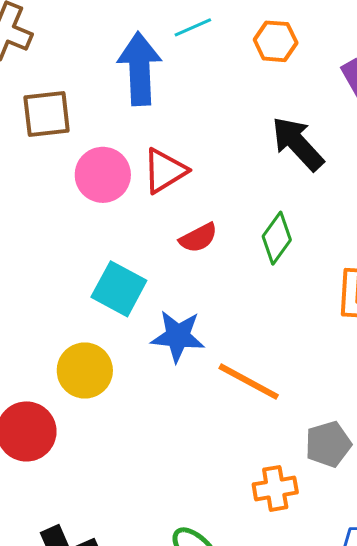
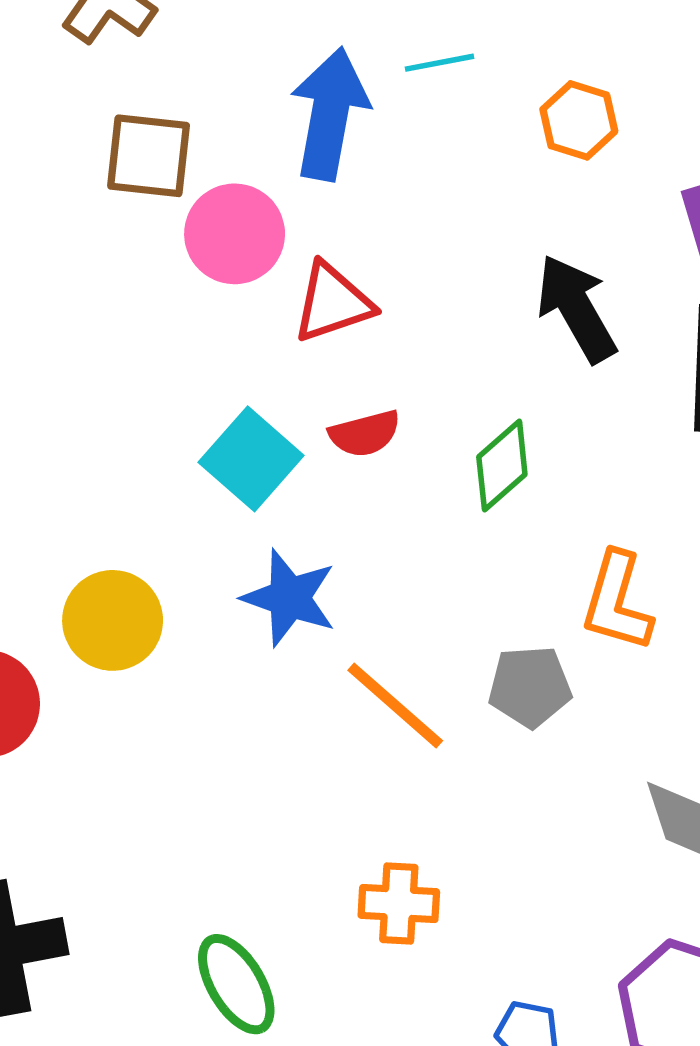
pink circle: (103, 175) -> (235, 234), moved
cyan square: (119, 289) -> (251, 459), moved
gray pentagon: (328, 444) -> (530, 687), moved

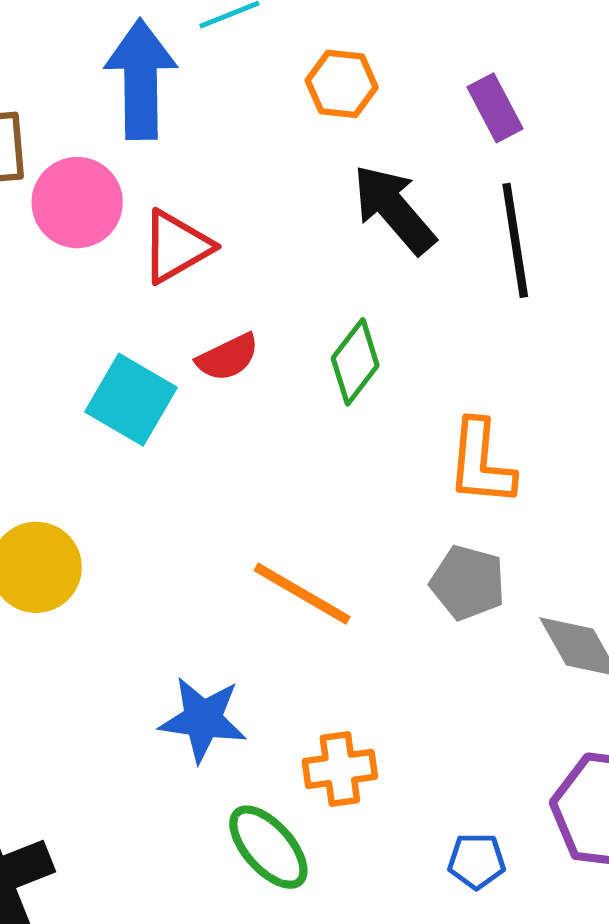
orange hexagon: (579, 120) -> (342, 84), moved
blue star: (289, 598) -> (203, 719), moved
gray pentagon: (530, 687) -> (468, 583), moved, turned 30
green ellipse: (236, 984) -> (268, 847), moved

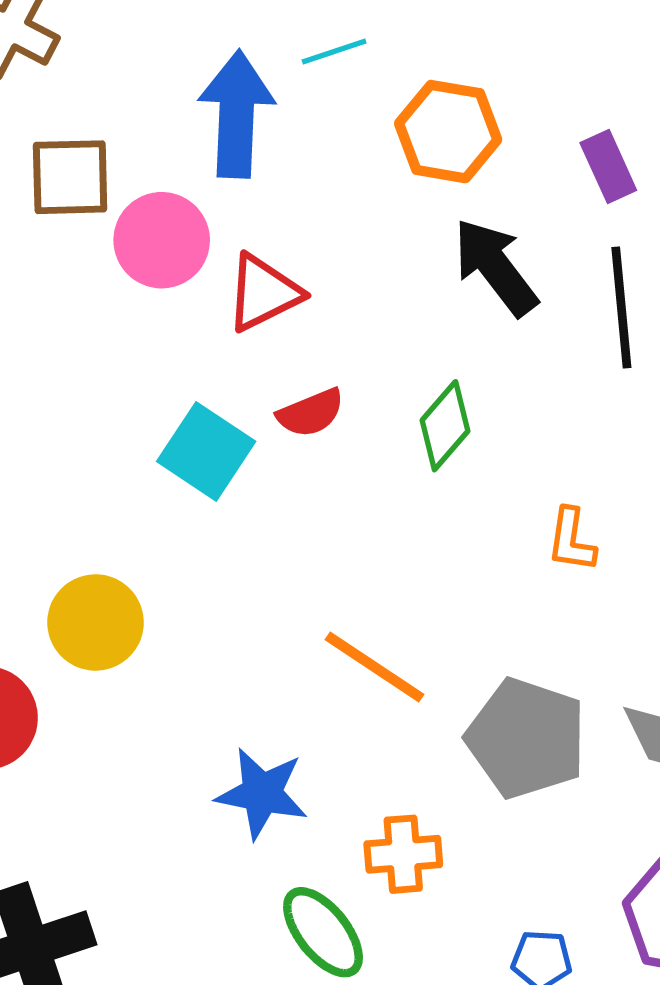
orange hexagon: (342, 84) -> (448, 132), size x1.4
orange L-shape: (481, 463) -> (571, 540), size x0.7
gray pentagon: (468, 583) -> (526, 738), moved, size x1.5

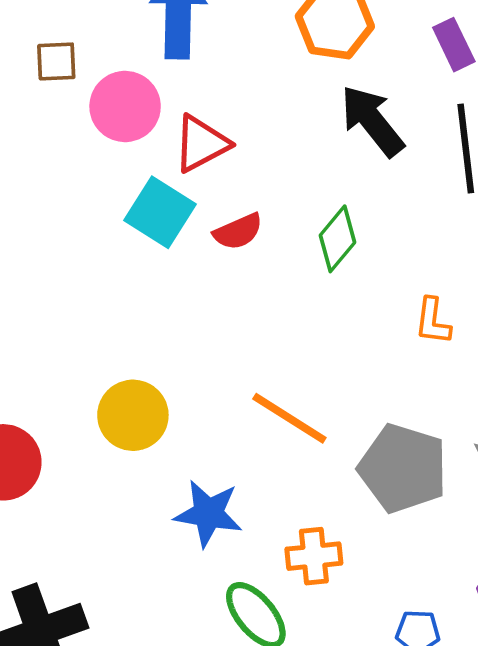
brown square: (70, 177) -> (56, 61), size x0.7
cyan square: (206, 451) -> (160, 212), moved
yellow circle: (96, 622) -> (133, 415), moved

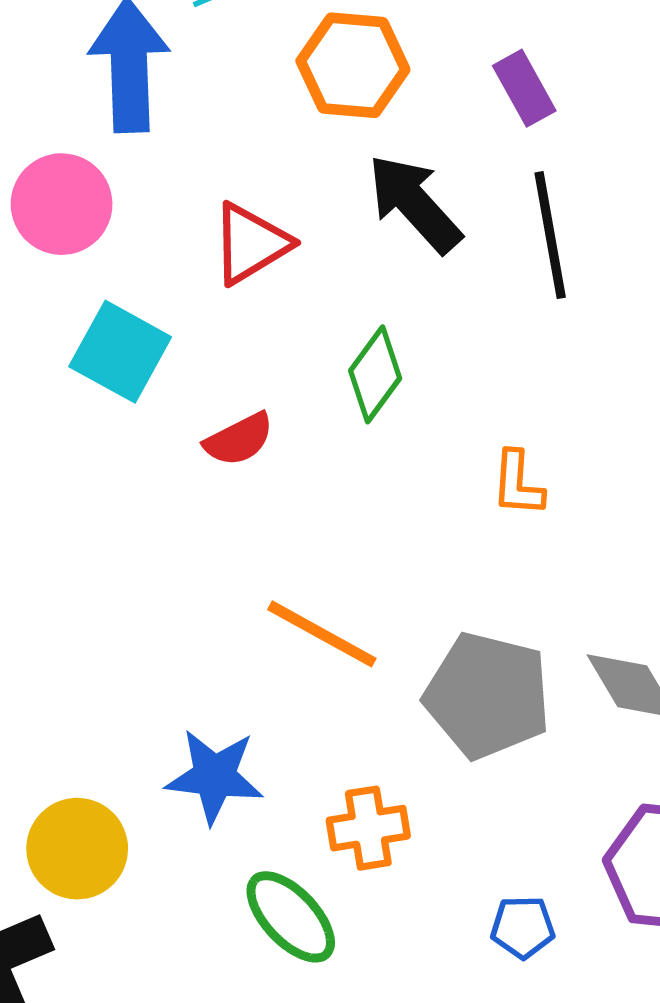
red triangle: (201, 144) -> (251, 244), moved
red semicircle: (238, 232) -> (239, 439), moved
yellow circle: (133, 415) -> (77, 849), moved

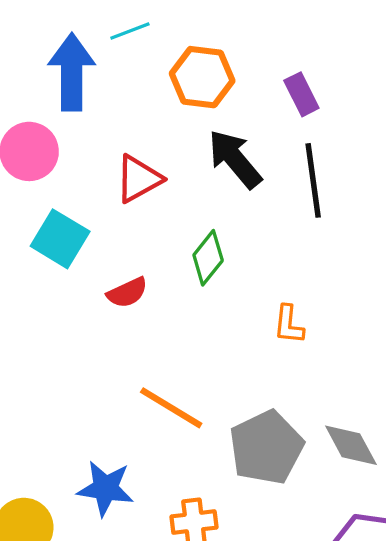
gray pentagon: (487, 696) -> (266, 447), turned 30

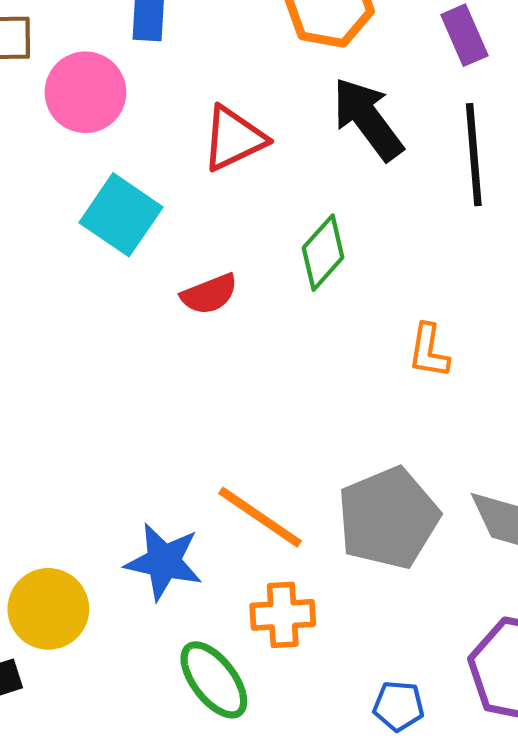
orange line: (171, 408) -> (260, 517), moved

